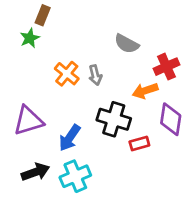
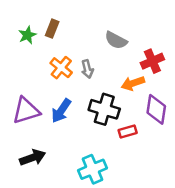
brown rectangle: (43, 15) -> (52, 29), moved
blue arrow: (70, 138) -> (61, 111), moved
cyan cross: (75, 176) -> (92, 169), moved

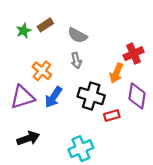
brown rectangle: (52, 29) -> (45, 25), turned 35
gray semicircle: (116, 40) -> (77, 35), moved
orange cross: (61, 68) -> (42, 71), moved
orange arrow: (133, 83) -> (116, 73), turned -48

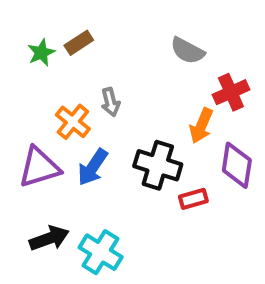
gray semicircle: (77, 35) -> (187, 51), moved
gray arrow: (76, 60) -> (110, 102), moved
cyan cross: (81, 149) -> (101, 252), moved, turned -35

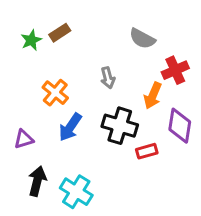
gray arrow: (110, 102) -> (108, 78), moved
purple triangle: (39, 167) -> (24, 139), moved, size x0.6
black arrow: (49, 238) -> (37, 181), turned -56

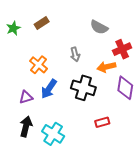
green star: (31, 40) -> (13, 28), moved
orange arrow: (153, 96) -> (106, 67), turned 54
purple triangle: (24, 139) -> (26, 97), moved
red rectangle: (147, 151) -> (102, 122), moved

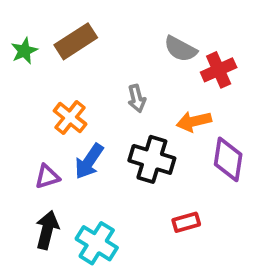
brown rectangle: (42, 23) -> (76, 41), size x1.5
red cross: (122, 49) -> (219, 70), moved

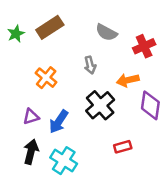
gray semicircle: (180, 49) -> (106, 32), moved
black cross: (152, 159) -> (100, 105), turned 32
blue arrow: (89, 161) -> (59, 122), moved

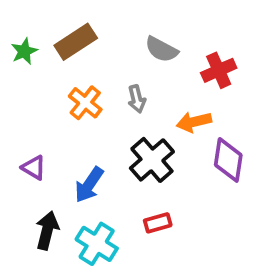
orange cross: (46, 78) -> (85, 103), moved
purple triangle: (31, 117) -> (34, 168), moved, turned 48
red rectangle: (123, 147) -> (158, 223), moved

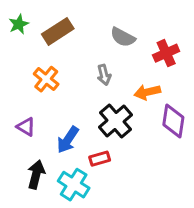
green star: (24, 51) -> (19, 24), moved
orange cross: (85, 103) -> (46, 79), moved
red rectangle: (158, 223) -> (100, 159), moved

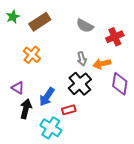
gray arrow: (104, 75) -> (82, 59), moved
black arrow: (36, 174) -> (26, 109), moved

